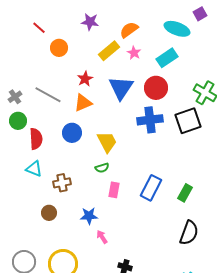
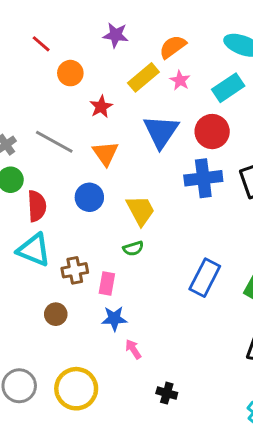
red star: (85, 79) -> (101, 107), moved
orange triangle: (83, 103) -> (105, 153), turned -42
cyan triangle: (34, 169) -> (34, 250), size x1.4
pink rectangle: (114, 190) -> (107, 283), moved

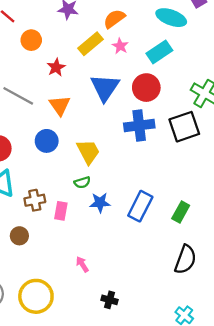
blue star: (114, 319) -> (100, 203), moved

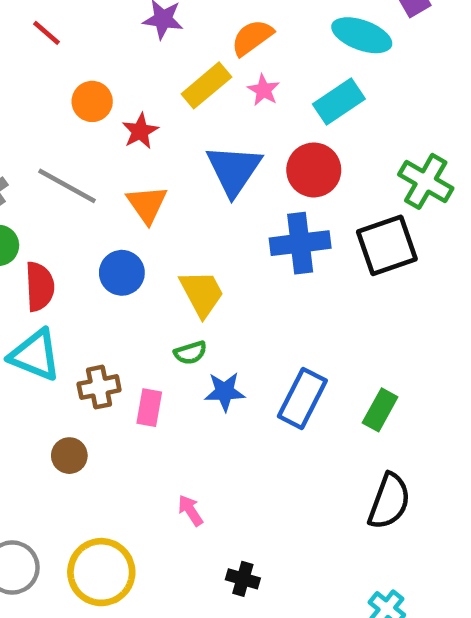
orange circle: (31, 40) -> (92, 101), moved

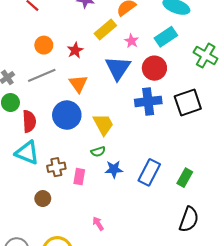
pink star: (264, 90) -> (131, 41), moved
orange circle: (92, 101) -> (44, 45), moved
green cross: (426, 181) -> (206, 56), moved
gray line: (67, 186) -> (42, 75), turned -52
blue circle: (122, 273) -> (67, 115), size x1.4

